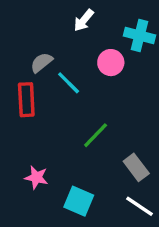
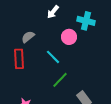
cyan line: (69, 83) -> (53, 57), moved

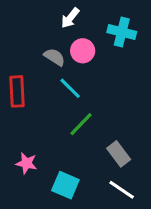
gray semicircle: (28, 37) -> (55, 57), moved, turned 72
pink circle: (69, 37) -> (83, 51), moved

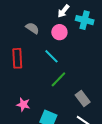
white arrow: (70, 18) -> (63, 11), moved
gray semicircle: (55, 57) -> (32, 28), moved

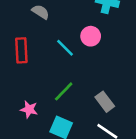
pink circle: (59, 32) -> (91, 36), moved
green line: (58, 79) -> (64, 91), moved

